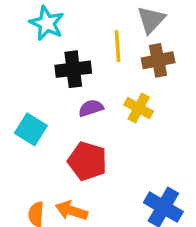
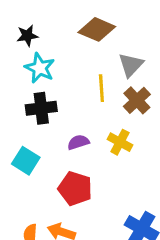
brown cross: (158, 60) -> (137, 100), turned -32
black cross: (73, 69) -> (41, 108), moved

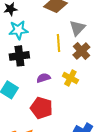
cyan star: (40, 68) -> (18, 30), turned -30

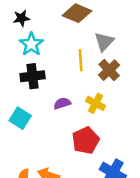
cyan star: (18, 30) -> (31, 44), turned -30
red pentagon: (41, 108) -> (86, 140), moved, turned 30

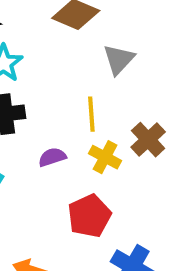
yellow line: (81, 60) -> (91, 114), moved
brown cross: (109, 70) -> (148, 140), moved

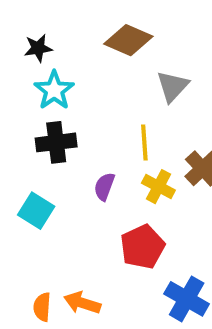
purple semicircle: (52, 157) -> (104, 187), turned -52

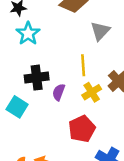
black cross: (56, 142) -> (37, 78), moved
yellow cross: (158, 187) -> (92, 92), turned 30

